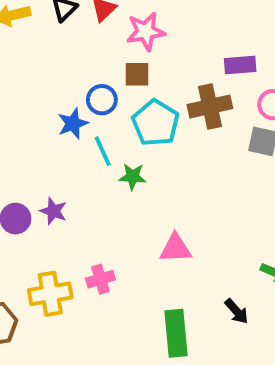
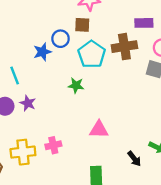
cyan line: (103, 151) -> (15, 76), moved
black arrow: (237, 311) -> (134, 159), moved

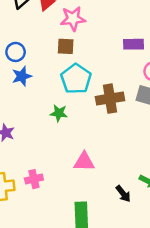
blue circle: (61, 39) -> (16, 52), moved
brown cross: (124, 47) -> (110, 99), moved

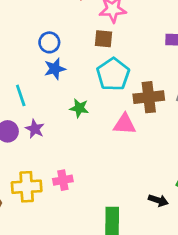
green star: (59, 113) -> (79, 108), moved
pink triangle: (84, 162) -> (125, 124), moved
black arrow: (123, 194) -> (158, 200), turned -36

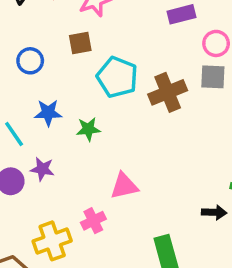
brown square: (104, 39) -> (80, 43), moved
blue star: (55, 69) -> (48, 113), moved, turned 30
pink triangle: (125, 124) -> (124, 186), moved

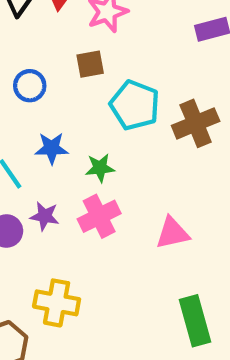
pink triangle: (124, 186) -> (172, 233), moved
pink cross: (93, 221) -> (99, 216), moved, size x1.4
yellow cross: (52, 241) -> (57, 303), turned 30

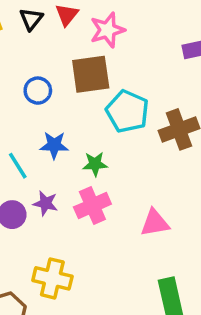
brown square: (90, 64) -> (91, 74), size x1.6

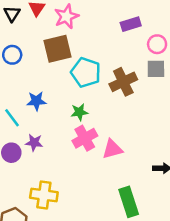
blue circle: (38, 91) -> (12, 55), moved
green star: (95, 164) -> (79, 112), moved
pink cross: (92, 206) -> (85, 138), moved

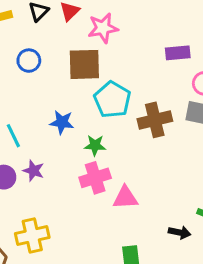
blue star: (36, 101) -> (62, 122), moved
yellow cross: (44, 195) -> (32, 236), turned -32

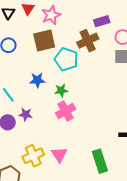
brown cross: (155, 120) -> (88, 41), moved
pink triangle: (125, 198) -> (59, 155), moved, turned -48

